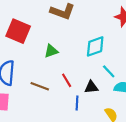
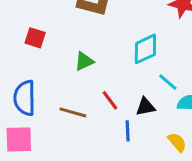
red square: (18, 31) -> (35, 38), size x0.6

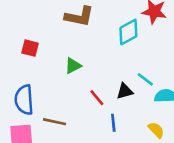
cyan diamond: (145, 49) -> (128, 32), moved
black triangle: (145, 107) -> (125, 91), moved
brown line: (73, 112) -> (54, 122), moved

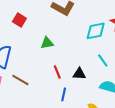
cyan line: (145, 79) -> (103, 60), moved

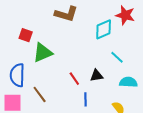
green triangle: (47, 43) -> (43, 53), moved, size x1.5
brown line: (20, 80) -> (40, 94), turned 36

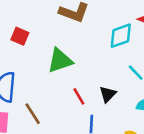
green triangle: (43, 53) -> (60, 61), moved
black triangle: (97, 76) -> (108, 94), turned -40

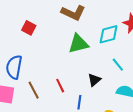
green triangle: (60, 61) -> (78, 44), moved
red line: (79, 96) -> (60, 86), moved

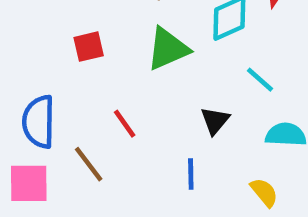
red square: (29, 28) -> (89, 47), moved, turned -32
red line: (60, 86) -> (125, 124), moved

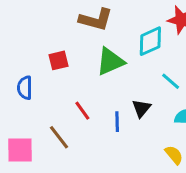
blue semicircle: (39, 122) -> (25, 88), moved, size x0.7
blue line: (191, 174) -> (117, 122), moved

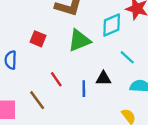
red square: (58, 60) -> (38, 39), turned 35
black triangle: (141, 108) -> (103, 78), turned 49

